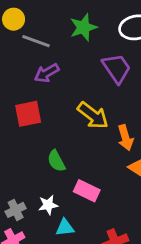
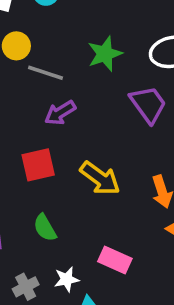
yellow arrow: (93, 115) -> (100, 178), moved
green semicircle: (56, 161) -> (45, 228), moved

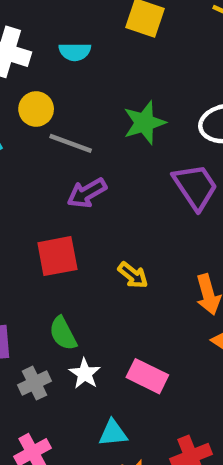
yellow arrow: (100, 178) -> (133, 275), size x0.6
white star: (67, 279) -> (85, 374), moved, turned -30
gray cross: (26, 287) -> (34, 383), moved

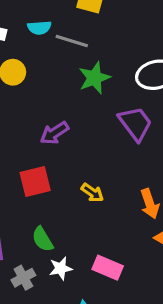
gray line: (71, 143) -> (72, 41), moved
white star: (85, 374) -> (61, 268), turned 30

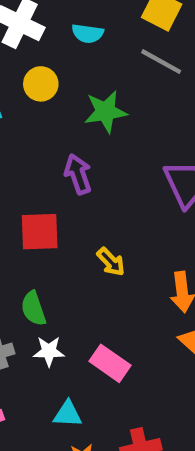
gray line: (72, 41) -> (161, 62), moved
green star: (94, 78) -> (106, 112), moved
purple arrow: (54, 133) -> (78, 174), turned 92

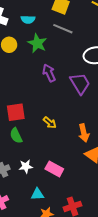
green star: (106, 112) -> (37, 43), moved, turned -30
purple arrow: (78, 174) -> (49, 73), moved
green semicircle: (33, 309) -> (16, 136), moved

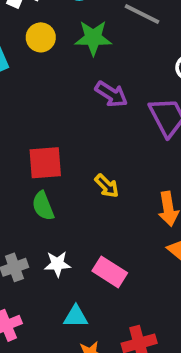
green star: (37, 43) -> (93, 38), turned -30
purple arrow: (49, 73) -> (111, 94), turned 144

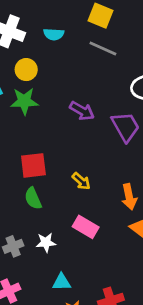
green star: (93, 38) -> (24, 101), moved
pink rectangle: (110, 272) -> (86, 227), moved

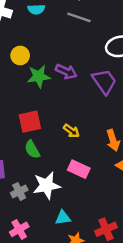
yellow circle: (26, 70) -> (20, 55), moved
green star: (24, 101) -> (39, 76), moved
white star: (46, 242) -> (47, 185), size x1.6

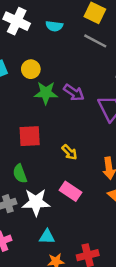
green semicircle: (32, 149) -> (20, 174), moved

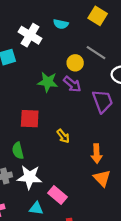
white cross: (17, 21) -> (30, 35), moved
gray line: (95, 41) -> (96, 53), moved
yellow circle: (31, 69) -> (75, 63), moved
pink rectangle: (70, 191) -> (58, 195), moved

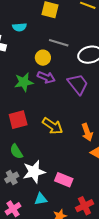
yellow arrow: (63, 136) -> (53, 126), size x1.5
cyan triangle: (36, 208) -> (41, 199), moved

